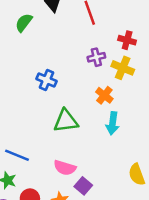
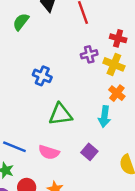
orange cross: (104, 95) -> (117, 93), moved
pink semicircle: (65, 168) -> (49, 152), moved
purple square: (83, 186) -> (89, 152), moved

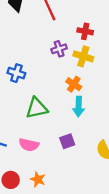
orange cross: (117, 93) -> (74, 84), moved
purple square: (89, 152) -> (67, 141), turned 35

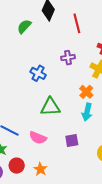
purple cross: (59, 49) -> (68, 58), moved

